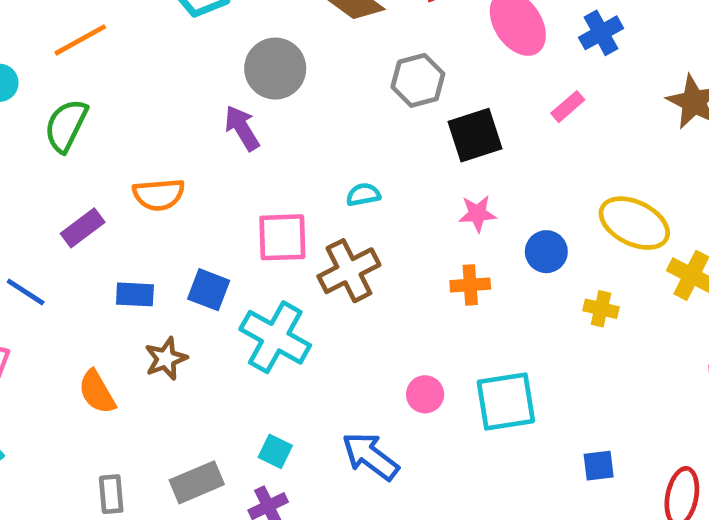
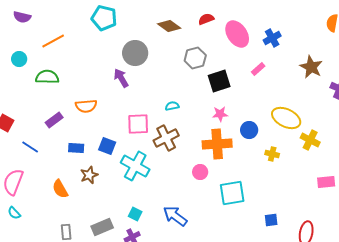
green semicircle: (66, 126) -> (47, 77), turned 65
orange cross: (470, 285) -> (217, 144), size x1.8
pink circle: (425, 394) -> (200, 172), moved

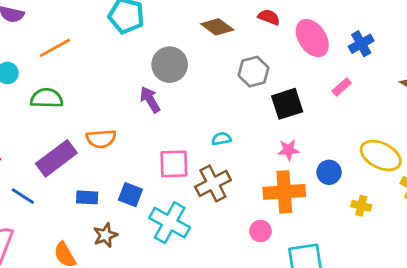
red semicircle: (206, 19) -> (269, 17), turned 42
purple rectangle: (54, 120) -> (56, 158), size x1.6

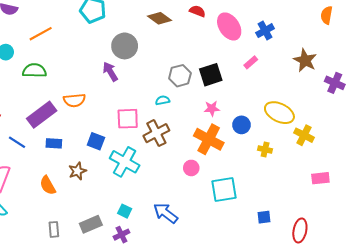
gray hexagon: (254, 72) -> (180, 76), moved
orange cross: (284, 192) -> (209, 139), turned 32
blue rectangle: (87, 197) -> (54, 143), moved

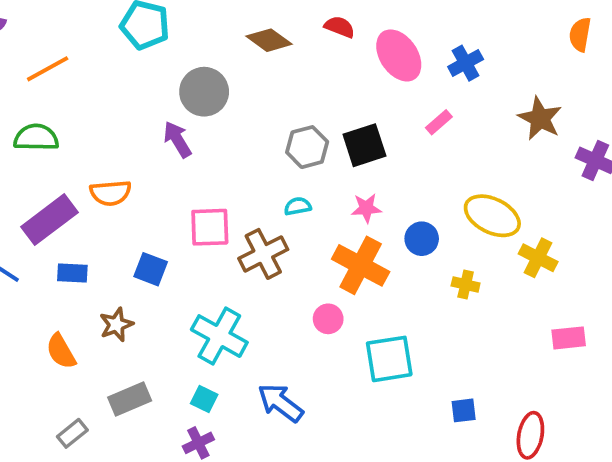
cyan semicircle: (163, 100) -> (298, 206), moved
cyan cross: (125, 162) -> (219, 336), moved
gray rectangle: (91, 224) -> (130, 399), moved
gray rectangle: (54, 229) -> (72, 433), turned 56

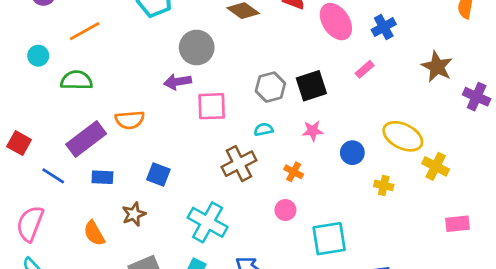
purple arrow: (177, 139) -> (178, 82), turned -68
pink square: (210, 227) -> (212, 106), moved
orange cross: (361, 265) -> (294, 172), moved, size x0.5

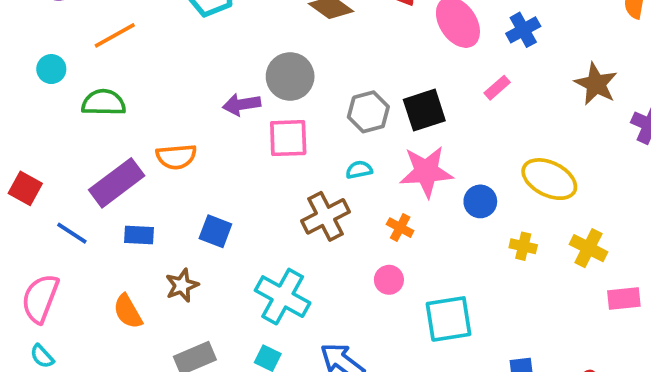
gray circle: (197, 48) -> (290, 76), moved
pink star: (313, 131) -> (426, 172), size x1.8
yellow cross: (436, 166) -> (588, 248), moved

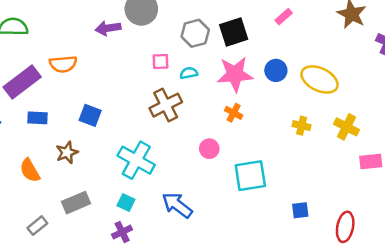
pink square: (288, 138) -> (161, 61), moved, size x0.6
blue circle: (480, 201) -> (276, 70), moved
orange cross: (400, 228) -> (234, 113), moved

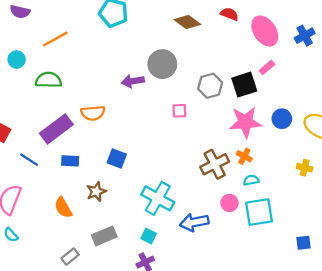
pink rectangle: (284, 17) -> (267, 67), moved
cyan semicircle: (189, 73) -> (251, 180), moved
brown cross: (166, 105) -> (215, 164), moved
pink circle: (209, 149) -> (229, 203), moved
blue arrow: (177, 205) -> (194, 222), moved, turned -48

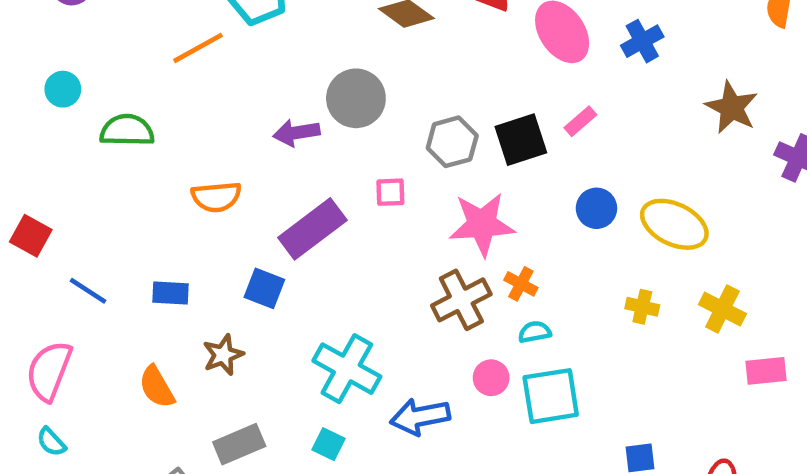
orange line: (55, 39) -> (198, 48), moved
pink rectangle: (267, 67) -> (580, 121), moved
pink star: (245, 122) -> (482, 224), moved
purple rectangle: (56, 129) -> (312, 229), moved

